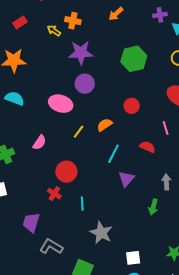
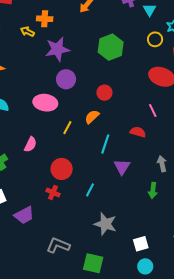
red circle: (132, 106) -> (104, 93), moved
cyan line: (82, 204) -> (90, 190), moved, turned 40
purple trapezoid: (31, 222) -> (24, 215), moved, turned -125

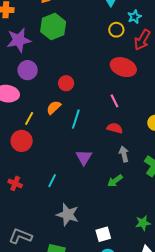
green hexagon: (111, 47) -> (53, 27), moved
red semicircle: (138, 132) -> (115, 128), moved
cyan line: (105, 144) -> (76, 119), moved
red circle: (62, 169) -> (22, 141), moved
green arrow: (153, 190) -> (115, 181), turned 49

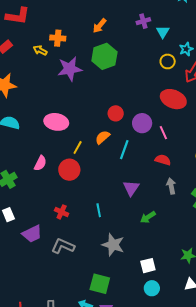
purple circle: (28, 70) -> (142, 123), moved
cyan line: (52, 181) -> (99, 210), turned -40
green arrow: (115, 181) -> (148, 217), moved
gray L-shape: (20, 236) -> (63, 246), moved

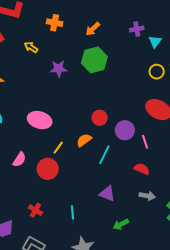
orange cross: (58, 38) -> (55, 23), moved
purple star: (70, 69) -> (59, 69), size x0.7
gray arrow: (171, 186) -> (147, 196), turned 105
purple triangle: (131, 188) -> (107, 194), turned -48

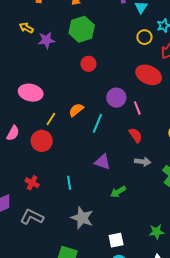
yellow arrow: (31, 47) -> (26, 28), moved
red circle: (100, 118) -> (88, 64), moved
red semicircle: (142, 169) -> (135, 135), turned 35

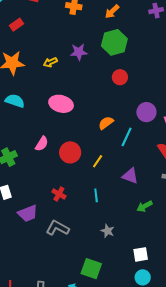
yellow arrow: (26, 28) -> (50, 62), moved, turned -56
yellow line: (51, 119) -> (98, 161), moved
gray star: (82, 218) -> (108, 231), size x0.6

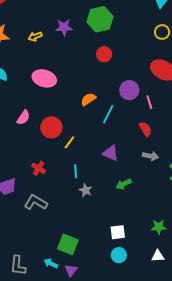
yellow line: (98, 161) -> (69, 142), moved
gray star: (108, 231) -> (86, 190), moved

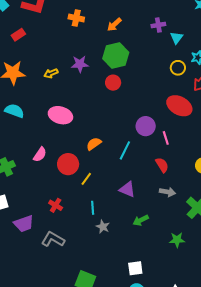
red circle: (104, 54) -> (113, 83), moved
orange semicircle: (88, 99) -> (94, 144), moved
green star: (159, 227) -> (177, 240), moved

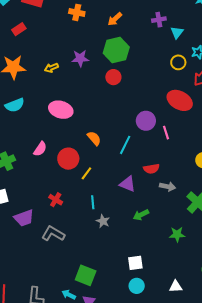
cyan semicircle: (14, 111) -> (15, 105), turned 138
orange semicircle: (94, 144) -> (94, 138), turned 84
red semicircle: (162, 165) -> (151, 169), moved, turned 112

